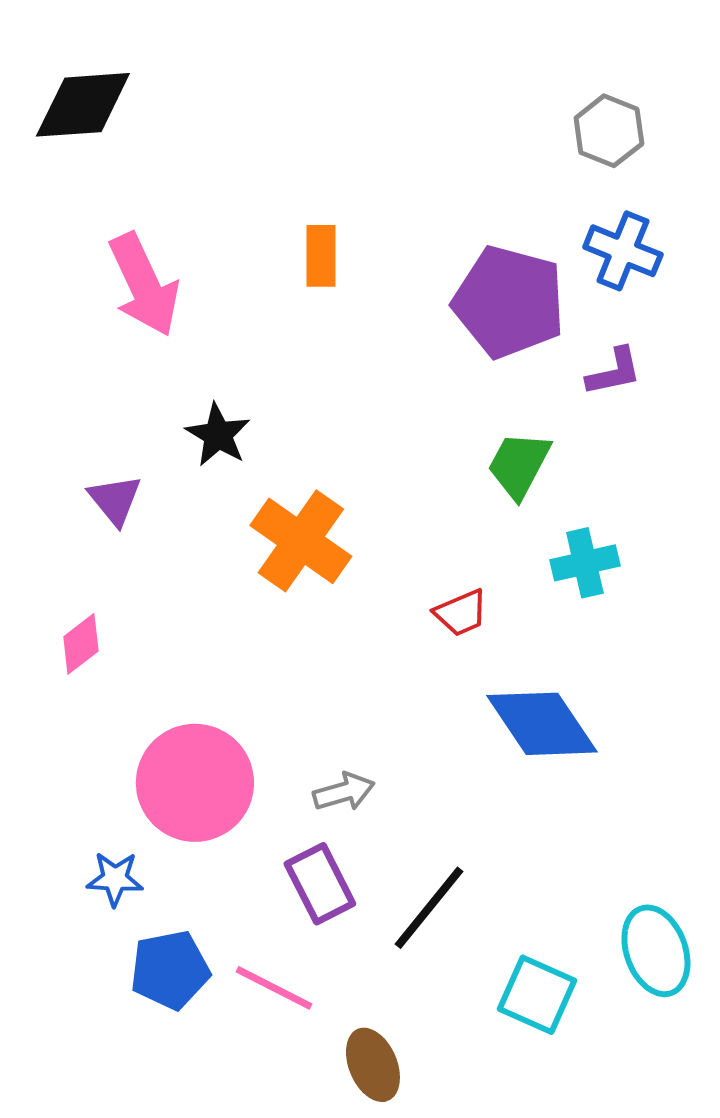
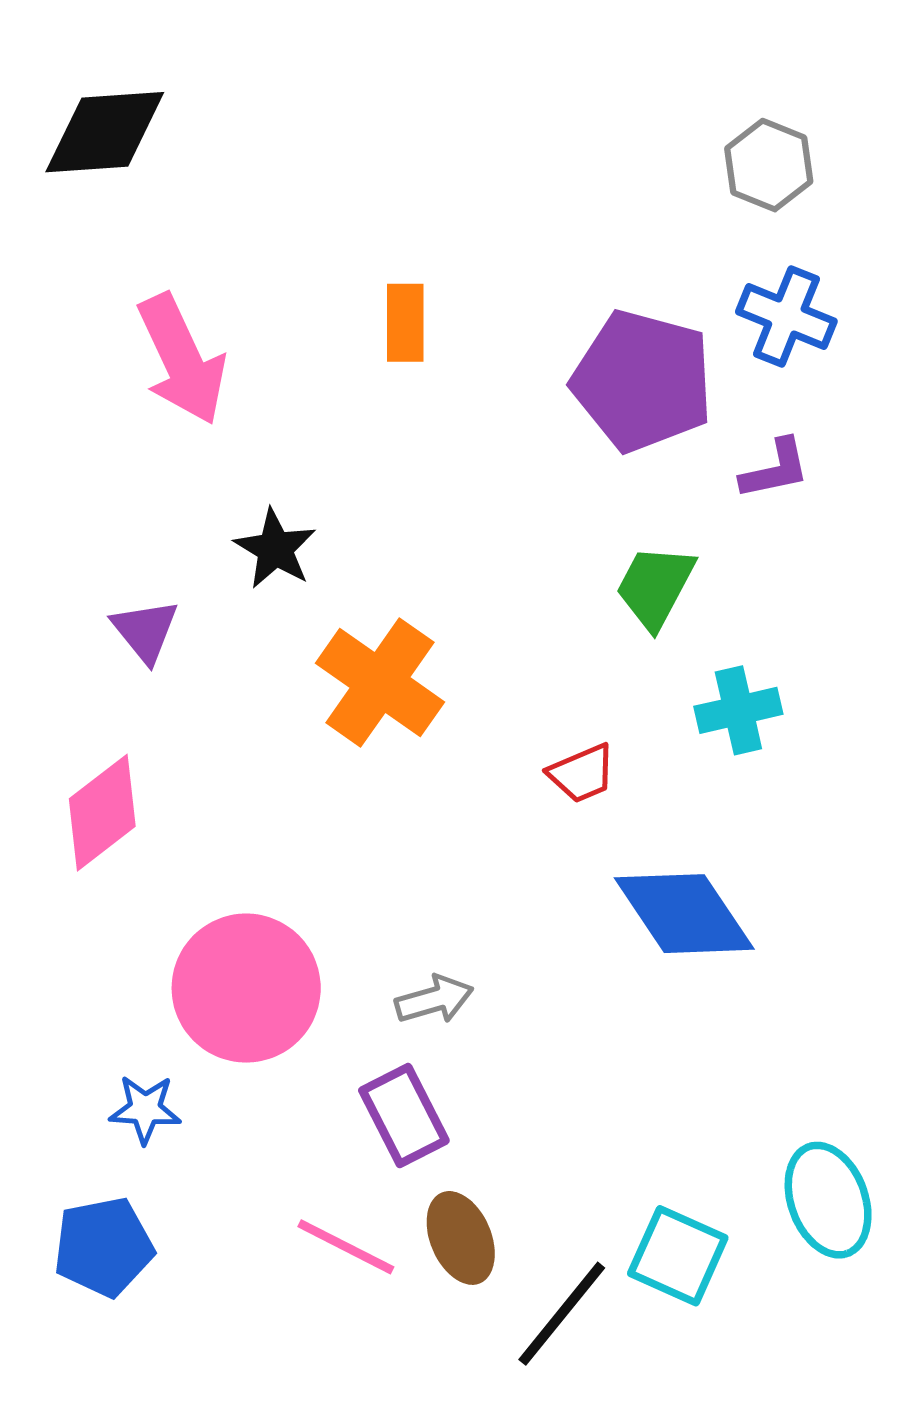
pink diamond: (81, 644) -> (102, 813), size x1.5
black line: (429, 908) -> (562, 1314), moved
blue pentagon: (170, 970) -> (104, 1247), moved
brown ellipse: (373, 1065) -> (461, 1238), moved

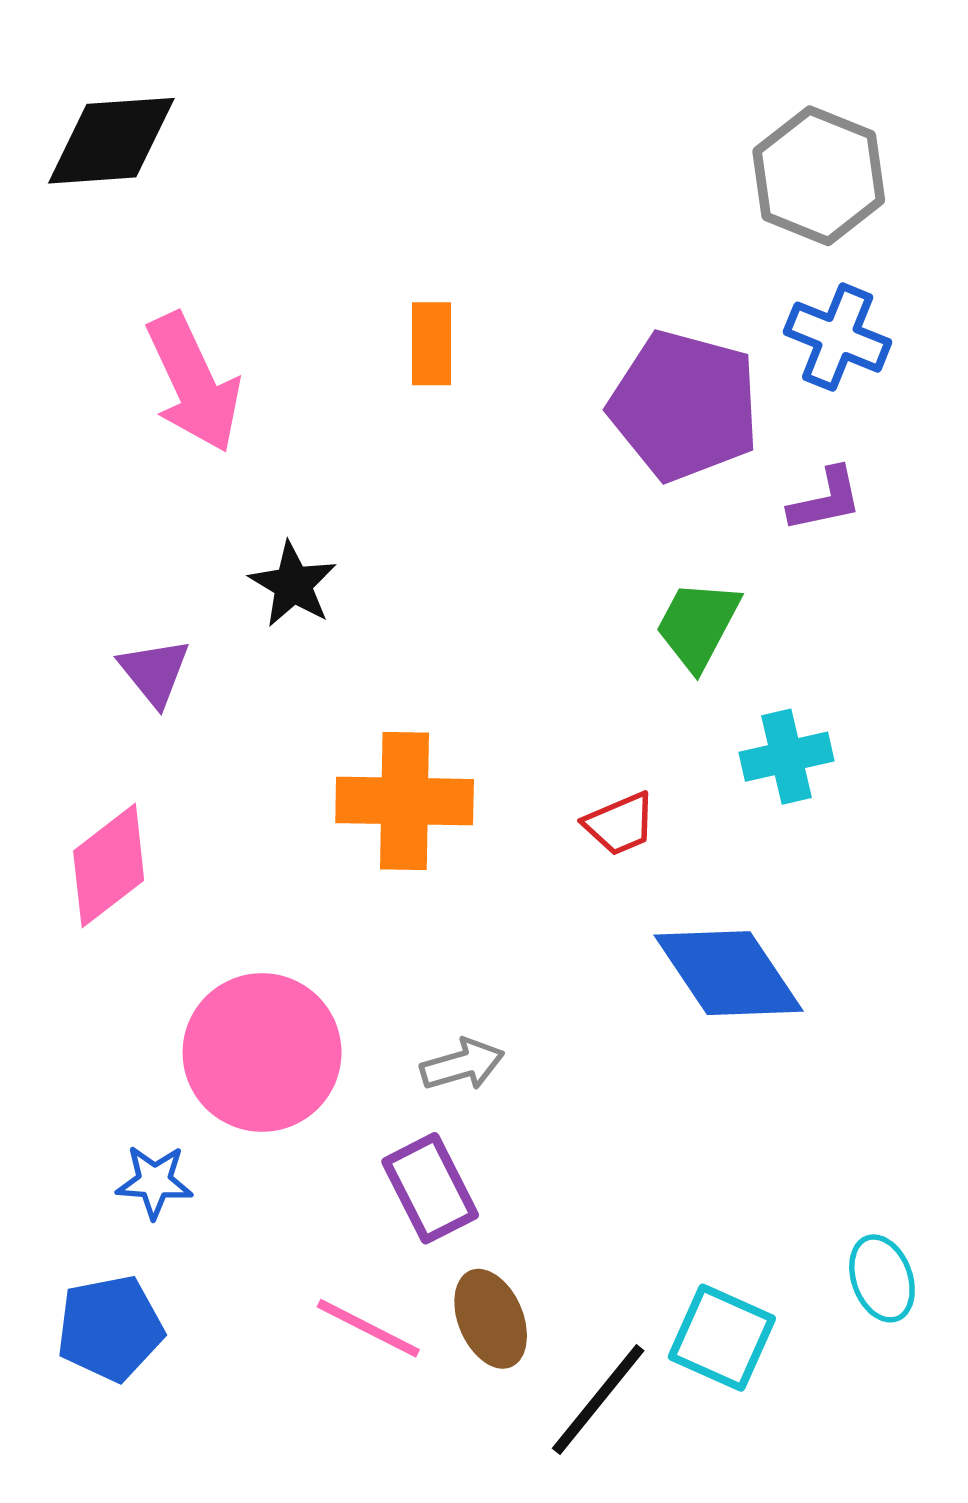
gray hexagon: (769, 165) -> (819, 176), size x1.4
orange cross: (380, 683) -> (405, 801), moved, turned -34
cyan ellipse: (828, 1200) -> (882, 1278), size x0.7

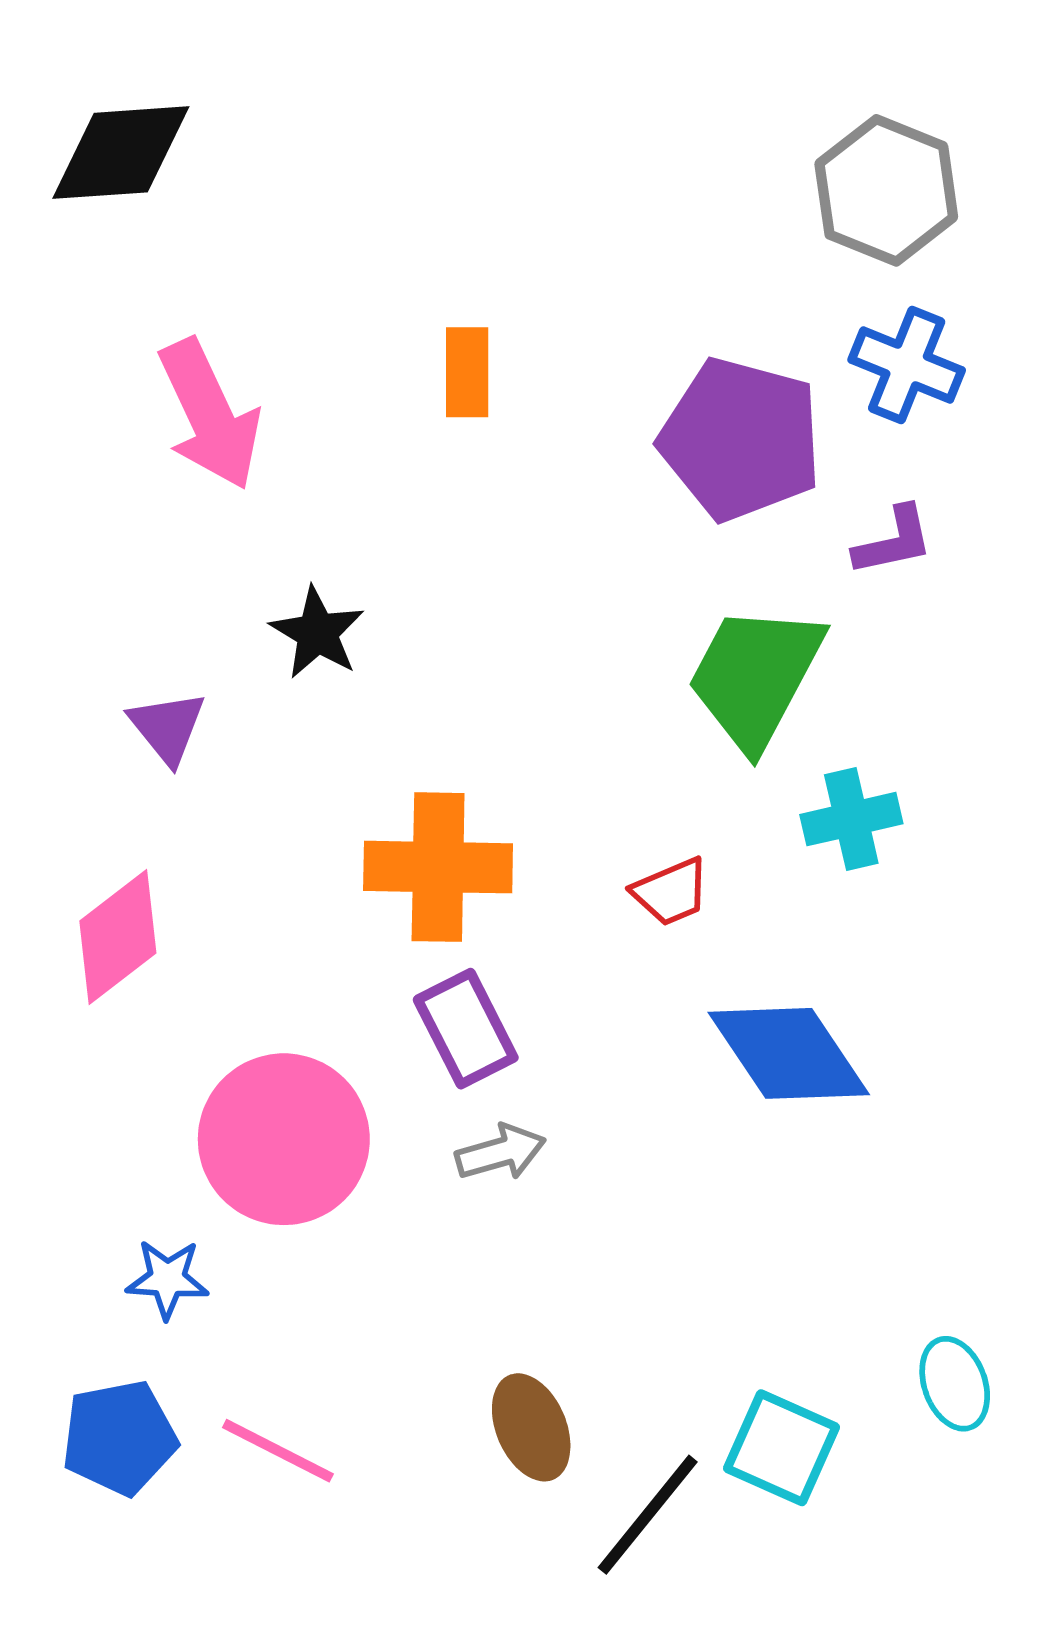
green trapezoid: (698, 625) -> (755, 676), size x1.5
purple rectangle: (430, 1188) -> (466, 1029), moved
pink line: (368, 1328) -> (278, 1451), moved

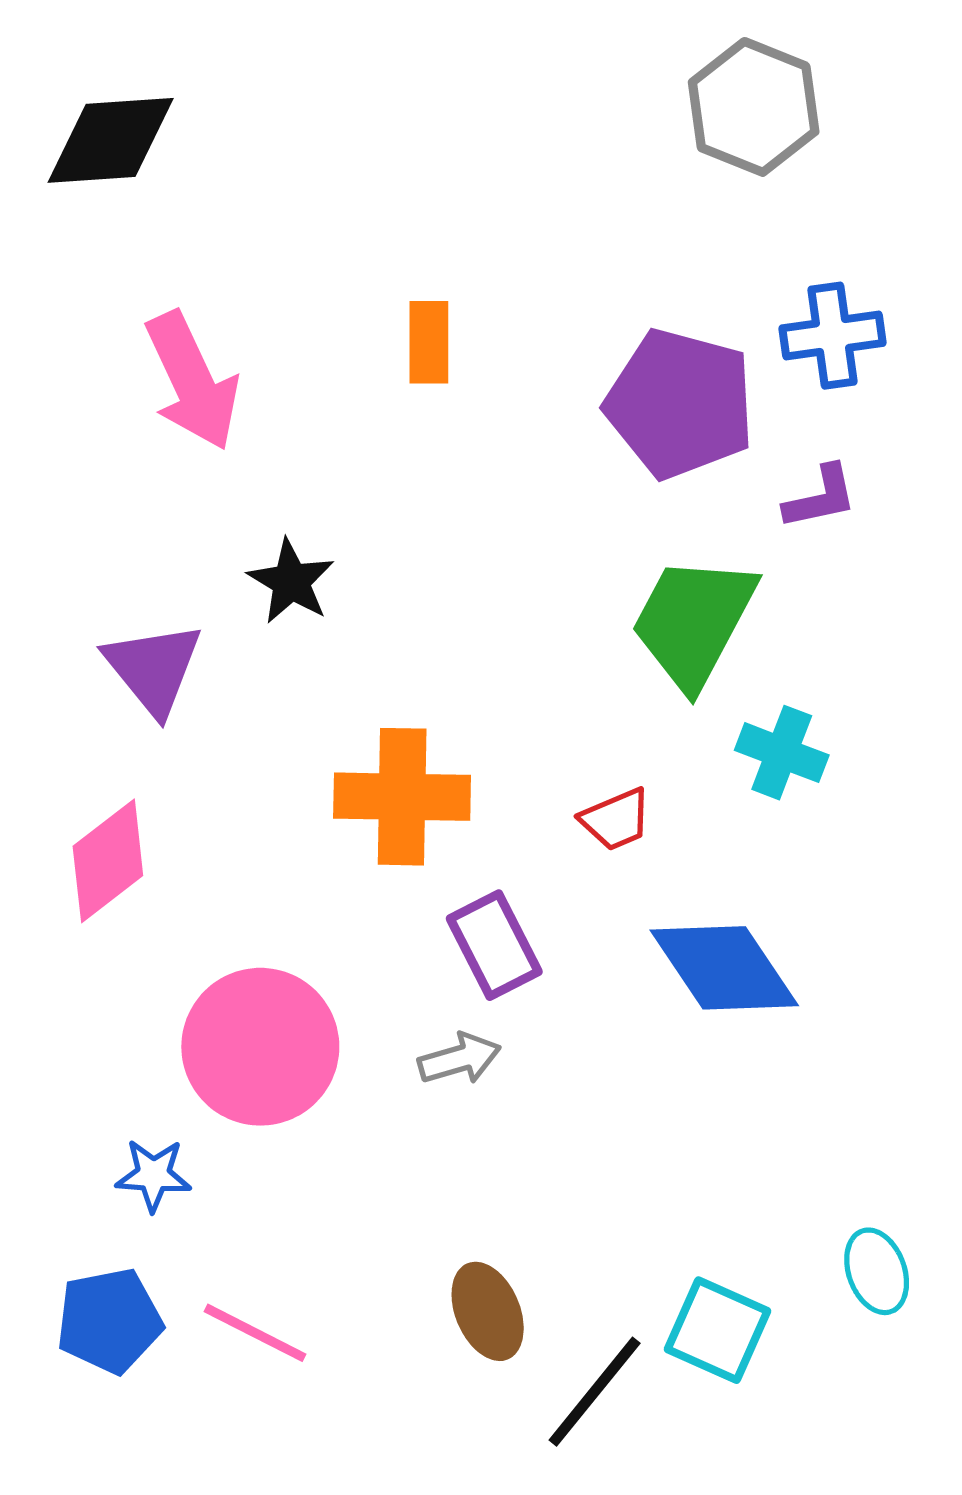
gray hexagon: (886, 190) -> (754, 107), moved
blue cross: (907, 365) -> (832, 336), turned -30
purple triangle: (167, 727) -> (153, 668), size x1.4
cyan cross: (851, 819) -> (782, 753), turned 34
purple rectangle: (466, 1029) -> (494, 945), moved

